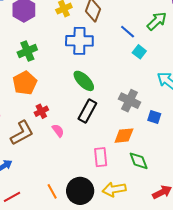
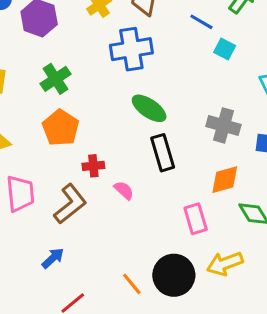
red cross: (41, 111) -> (93, 166), turned 32
black rectangle: (87, 111) -> (163, 153), turned -35

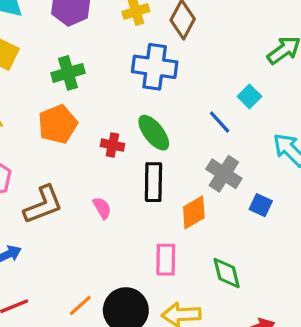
blue line: (201, 22) -> (220, 122), moved
red cross: (93, 166) -> (112, 145), moved
orange diamond: (225, 180) -> (194, 212), moved, turned -32
orange line: (132, 284) -> (80, 306), turned 70

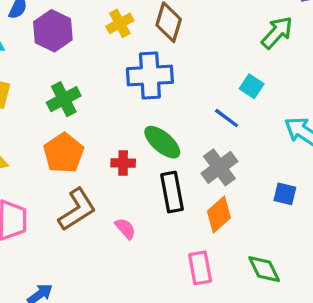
gray cross: (224, 174) -> (219, 167), moved, turned 32
brown L-shape: (43, 205) -> (77, 210), moved

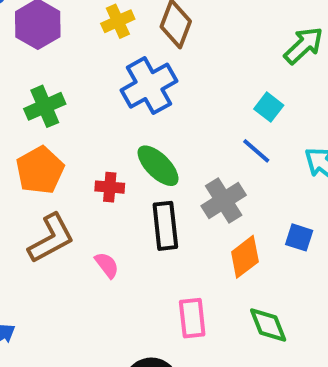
blue cross: (150, 75) -> (149, 86), turned -30
blue line: (227, 118) -> (256, 151), moved
orange diamond: (219, 215) -> (245, 257), moved

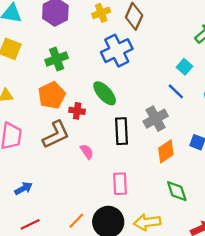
green ellipse: (158, 166) -> (105, 93), moved
red cross: (110, 187) -> (77, 111), moved
pink rectangle: (192, 318) -> (120, 184), moved

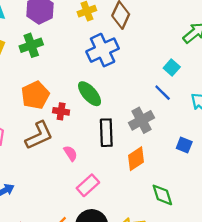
green cross: (57, 59) -> (31, 45), moved
orange diamond: (166, 151) -> (136, 159), moved
pink rectangle: (120, 184) -> (88, 185), moved, turned 50

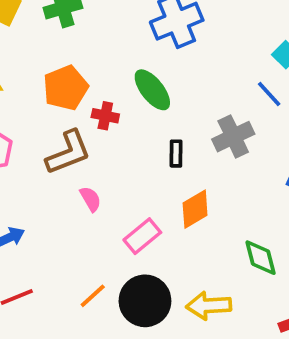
black rectangle: (106, 133) -> (176, 154), size x0.6
pink semicircle: (71, 153) -> (90, 199), moved
orange diamond: (136, 159) -> (195, 209), moved

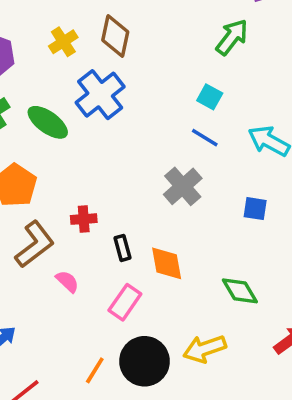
green ellipse: (152, 90) -> (48, 122), moved
red cross: (105, 116) -> (84, 219), moved
black rectangle: (176, 154) -> (122, 248), moved
orange diamond: (195, 209) -> (167, 263), turned -54

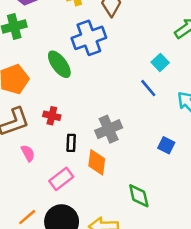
green ellipse: (48, 122) -> (59, 64), moved
gray cross: (183, 186) -> (109, 129), moved

